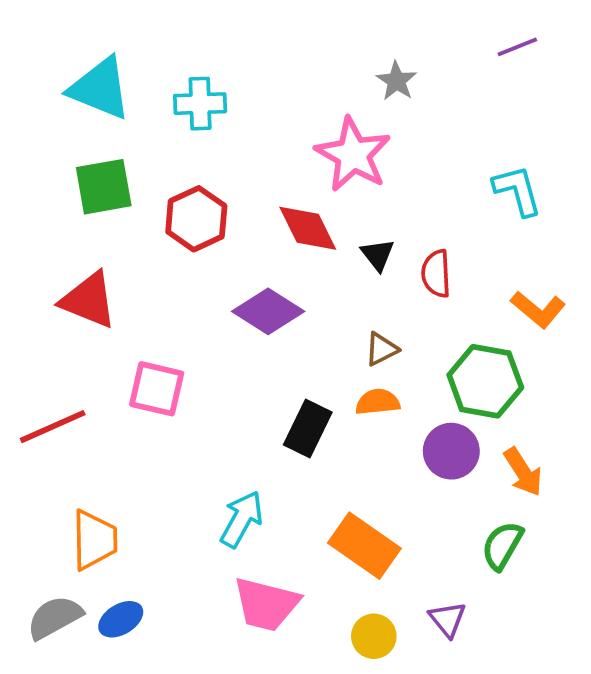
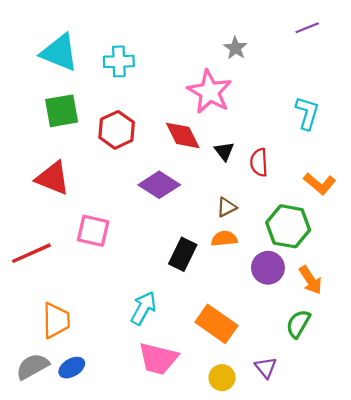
cyan L-shape: (517, 190) -> (307, 113), turned 32

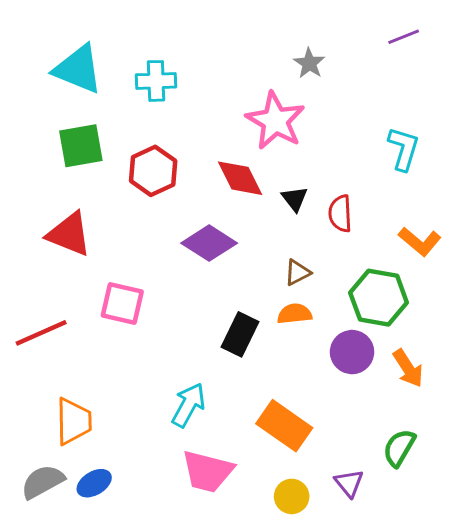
green semicircle: (298, 324) -> (399, 448), moved

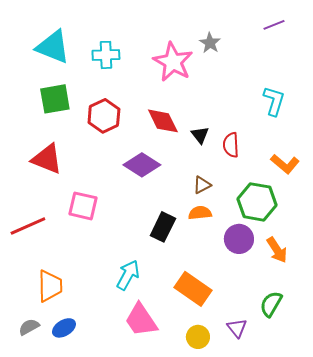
pink star: (275, 121) -> (173, 62), moved
pink trapezoid: (208, 471) -> (141, 320), turned 42
gray semicircle: (43, 482) -> (29, 327), size x0.7

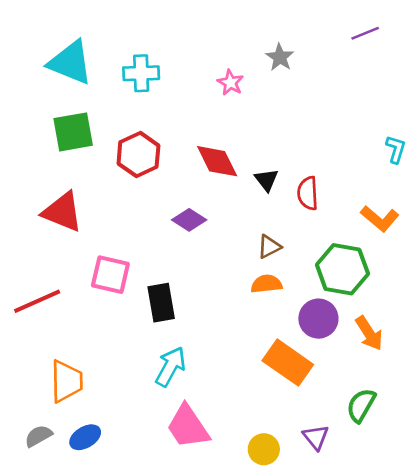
pink star: (173, 62) -> (230, 83), size x0.5
cyan L-shape: (274, 101) -> (396, 149), moved, size x0.7
purple diamond: (142, 165) -> (189, 220), size x0.7
black rectangle: (163, 227) -> (161, 303), moved, turned -36
orange rectangle: (193, 289) -> (288, 363), moved

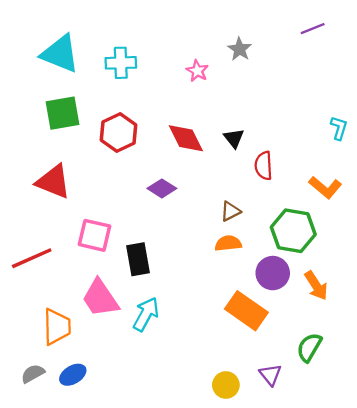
black triangle: (266, 180) -> (234, 138), moved
pink trapezoid: (188, 427) -> (100, 298), moved

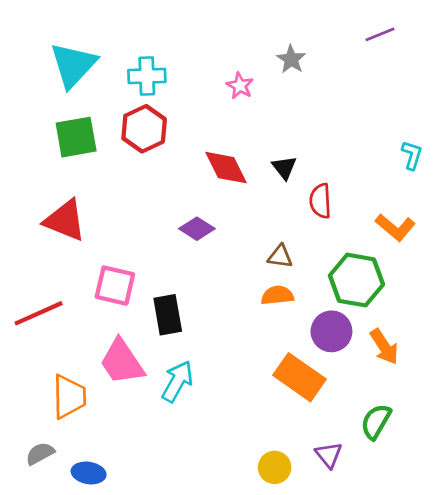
cyan triangle: (60, 54) -> (73, 65), turned 51
red hexagon: (118, 133) -> (144, 129), moved
brown triangle: (230, 211) -> (280, 256), turned 35
blue ellipse: (73, 375) -> (89, 473), moved, turned 40

